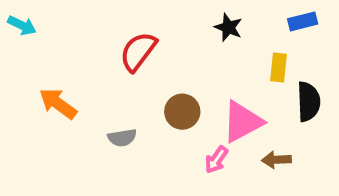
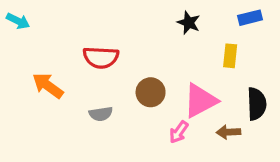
red semicircle: (138, 51) -> (101, 57), moved, turned -124
black semicircle: (309, 102) -> (257, 104), moved

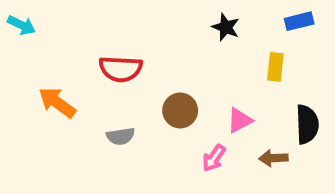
pink triangle: (200, 101) -> (240, 120), size x0.6

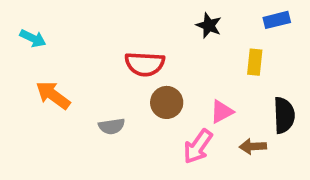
cyan arrow: (21, 25) -> (33, 38), moved
red semicircle: (121, 69) -> (145, 64), moved
pink arrow: (214, 158) -> (198, 146), size x1.4

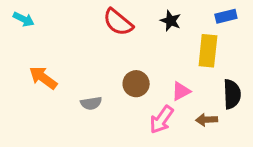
cyan arrow: (33, 38) -> (24, 19), moved
yellow rectangle: (255, 62) -> (208, 51), size x1.5
red semicircle: (145, 64) -> (118, 22), moved, turned 36

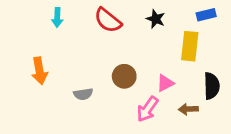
cyan arrow: (24, 19) -> (57, 18), moved, turned 66
orange arrow: (43, 78) -> (40, 71), turned -136

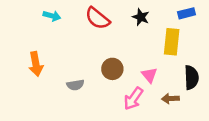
cyan arrow: (57, 18) -> (52, 16), turned -77
pink triangle: (165, 83) -> (149, 75), turned -42

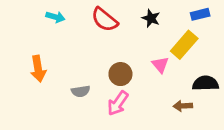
yellow rectangle: (172, 42) -> (184, 45), turned 35
pink triangle: (149, 75) -> (160, 65), moved
black semicircle: (191, 78) -> (205, 83), turned -90
pink arrow: (133, 99) -> (118, 103), moved

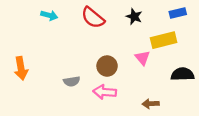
yellow rectangle: (184, 45) -> (164, 40), turned 35
orange arrow: (38, 69) -> (21, 68), moved
pink arrow: (118, 103) -> (105, 92), turned 60
brown arrow: (183, 106) -> (151, 104), moved

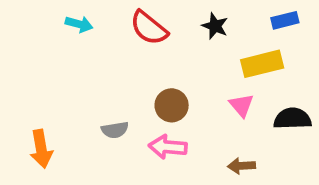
pink triangle: (142, 58) -> (241, 105), moved
orange arrow: (21, 68) -> (41, 149), moved

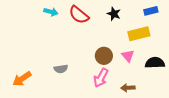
cyan arrow: (79, 24) -> (51, 12), moved
brown circle: (172, 105) -> (104, 56), moved
pink arrow: (168, 147) -> (101, 78), moved, turned -66
orange arrow: (41, 149) -> (22, 79), turned 66

